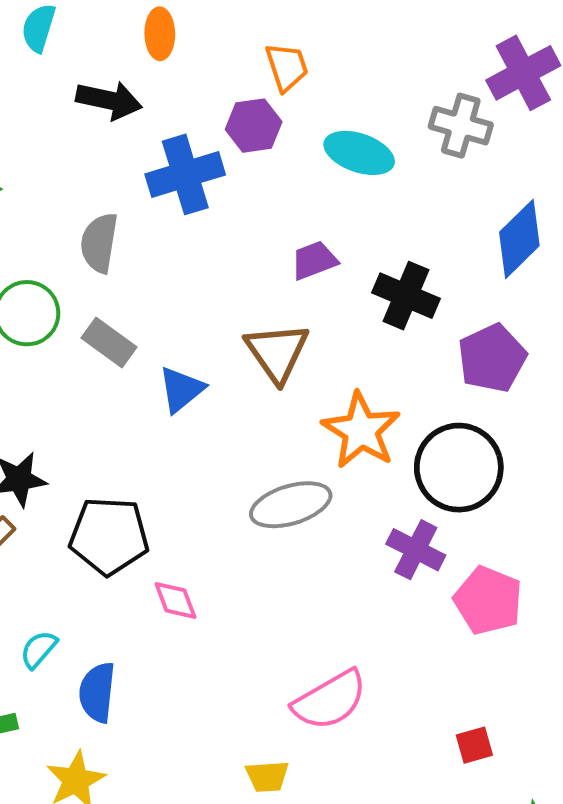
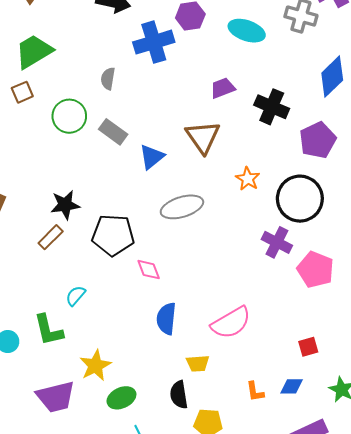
gray semicircle: (99, 243) -> (108, 79), size x0.7
orange star: (361, 430) -> (248, 179), size x0.6
gray ellipse: (291, 505) -> (182, 207), moved
blue semicircle: (97, 692) -> (166, 319), moved

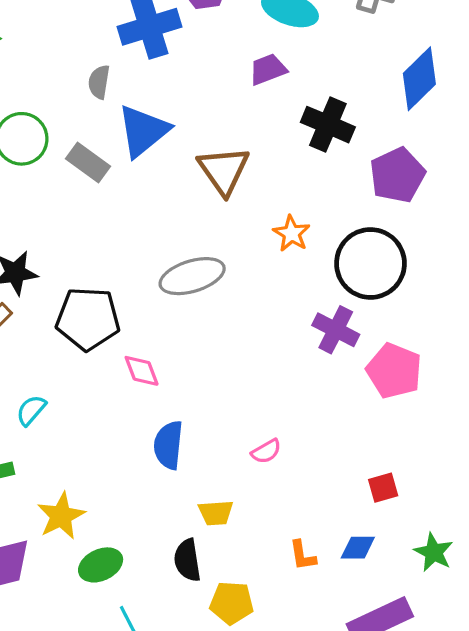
gray semicircle: (108, 79) -> (99, 82), moved
purple trapezoid: (223, 88) -> (268, 69), moved
blue triangle: (152, 157) -> (143, 131), moved, size x1.4
pink semicircle: (231, 323) -> (266, 451), size x0.5

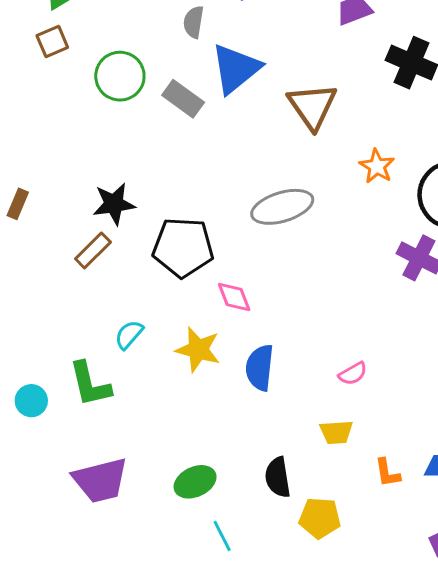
yellow trapezoid: (216, 513) -> (336, 432), moved
yellow star: (61, 516) -> (198, 350), moved, turned -30

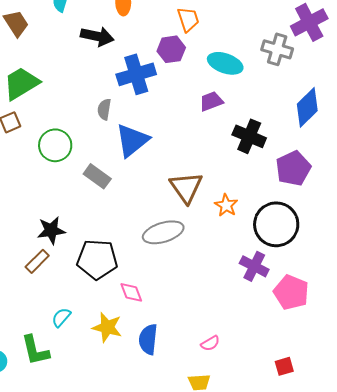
gray rectangle: (183, 99) -> (97, 176), moved
brown triangle: (312, 106) -> (186, 187), moved

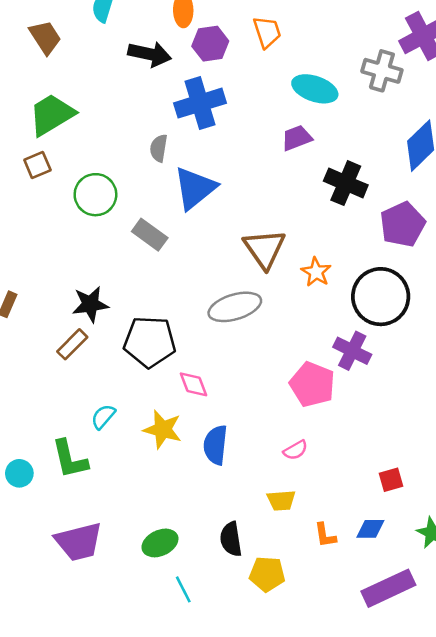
purple hexagon: (171, 49) -> (210, 44), moved
pink pentagon: (291, 292) -> (312, 384), moved

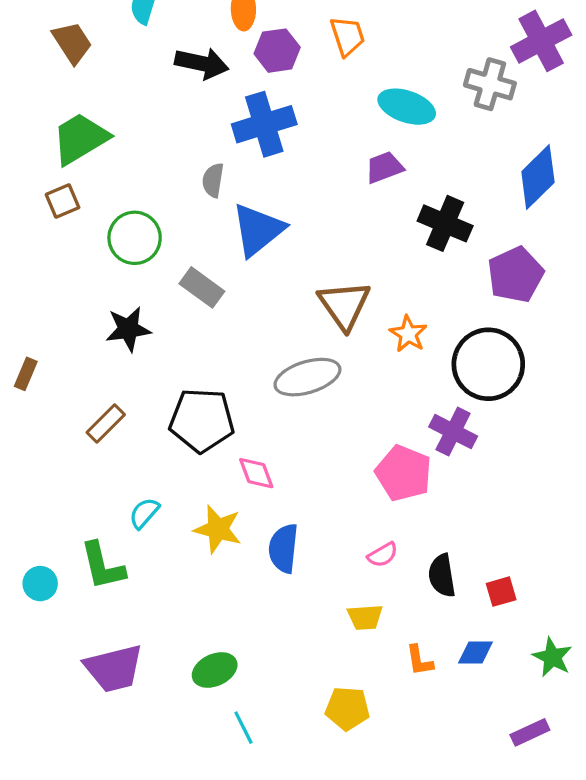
black star: (90, 304) -> (128, 329), moved
black semicircle: (231, 539) -> (442, 576), moved
purple rectangle: (388, 588) -> (530, 732), moved, size x0.6

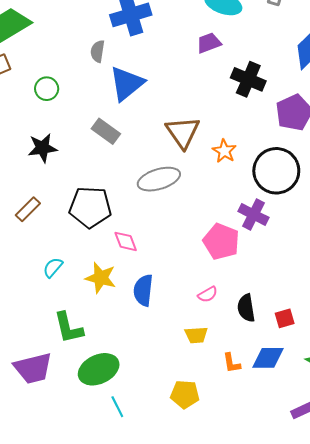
green circle: (135, 238) -> (47, 89), size x0.7
gray rectangle: (202, 287) -> (106, 131), moved
green L-shape: (103, 566) -> (68, 328), moved
blue diamond: (476, 652) -> (268, 358), size x1.4
green ellipse: (215, 670) -> (99, 369), size x1.4

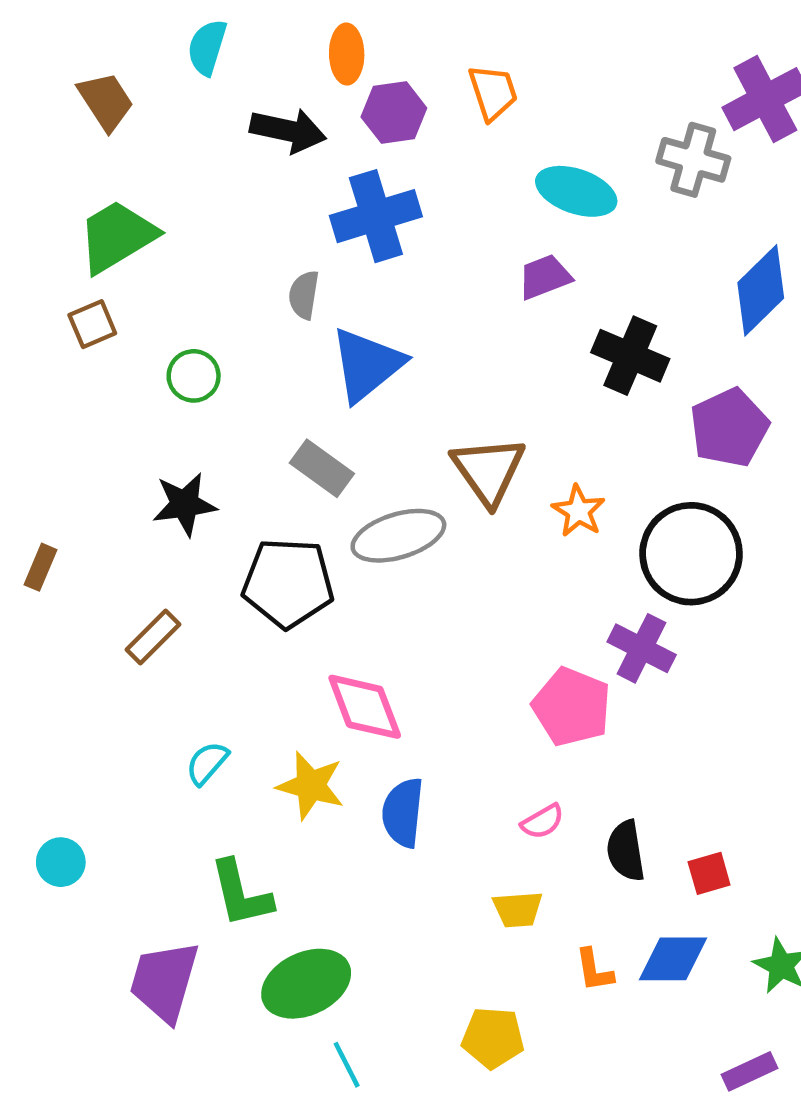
gray ellipse: (159, 179) -> (398, 536), moved
black pentagon: (90, 207) -> (288, 583), moved
pink diamond: (126, 241) -> (365, 707), size x1.5
purple trapezoid: (33, 368) -> (164, 981), turned 120

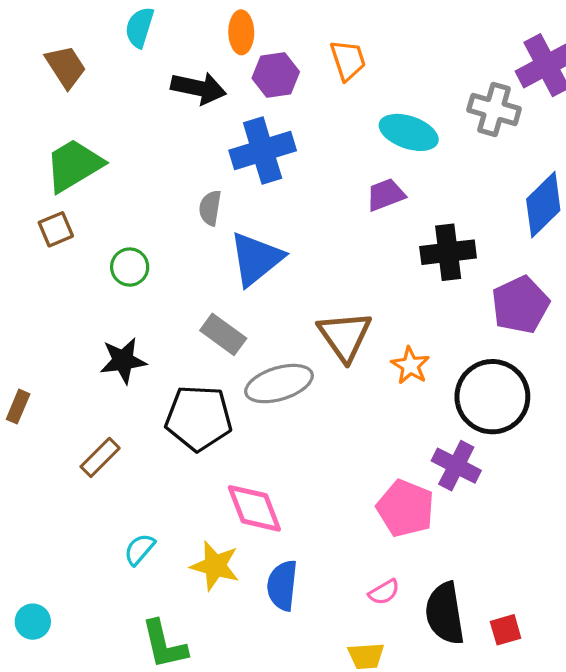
black cross: (630, 356) -> (448, 252), turned -30
black semicircle: (626, 851) -> (445, 613), size x1.4

